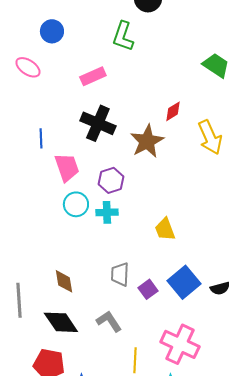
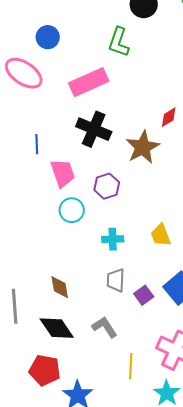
pink ellipse: (28, 67) -> (24, 73), size x1.5
pink rectangle: (93, 76) -> (89, 82), size x1.5
cyan cross: (107, 212) -> (113, 239), moved

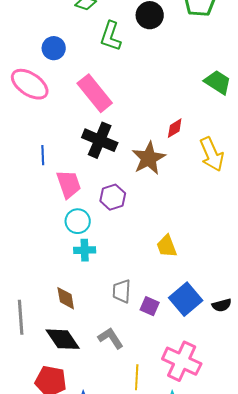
green L-shape: (119, 42) -> (111, 36), moved
pink rectangle: (89, 82) -> (95, 93), turned 75
cyan cross: (113, 239) -> (85, 250), moved
purple square: (144, 295) -> (150, 306), turned -30

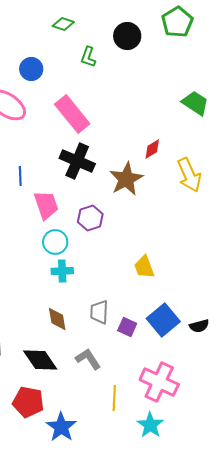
green L-shape: (111, 36) -> (88, 57), size x0.7
brown diamond: (66, 298) -> (57, 319), moved

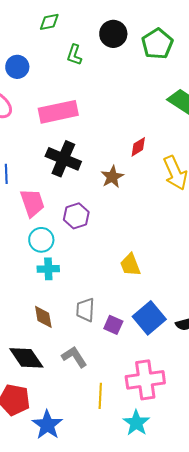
green pentagon: (177, 22) -> (157, 44), moved
green diamond: (63, 24) -> (49, 22), turned -30
pink rectangle: (72, 114) -> (58, 112), turned -63
brown star: (126, 179) -> (112, 177), size x0.7
pink cross: (159, 382) -> (145, 380), turned -33

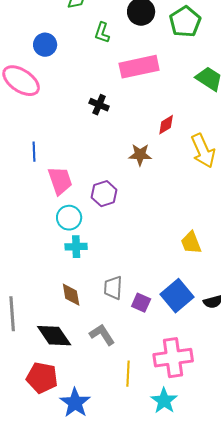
pink rectangle: (58, 112) -> (139, 67), moved
black cross: (63, 159) -> (99, 105), moved, size x0.6
brown star: (112, 177) -> (140, 155), turned 30
yellow trapezoid: (130, 265) -> (191, 243), moved

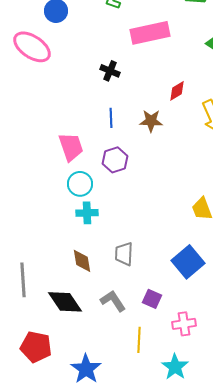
blue line: (34, 152) -> (111, 118), moved
purple square: (141, 303) -> (152, 299), moved
pink cross: (173, 358) -> (184, 324), size x0.6
red pentagon: (42, 378) -> (36, 347), moved

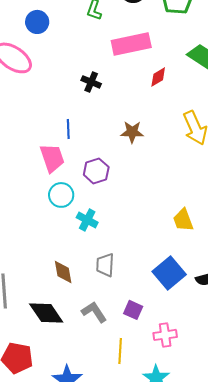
red diamond: (177, 91) -> (158, 77), moved
blue line: (111, 118) -> (68, 129), moved
cyan cross: (87, 213) -> (87, 220), moved, turned 30

